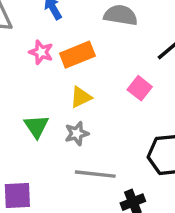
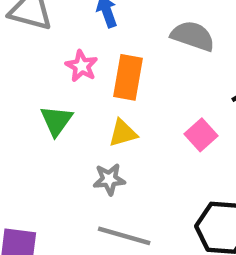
orange rectangle: (77, 55) -> (128, 77), turned -68
green triangle: (36, 126) -> (56, 121), moved

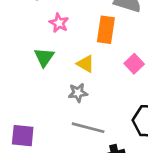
orange rectangle: (128, 77) -> (106, 30), moved
yellow triangle: (123, 133) -> (86, 64), turned 48

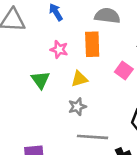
pink star: (59, 23) -> (59, 49), moved
yellow triangle: (86, 64) -> (79, 79), turned -36

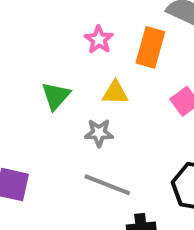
green triangle: (40, 80) -> (56, 96), moved

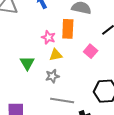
pink star: (99, 40) -> (48, 37), moved

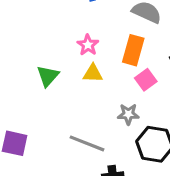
orange rectangle: (68, 29) -> (133, 50), moved
gray star: (52, 76) -> (128, 114), moved

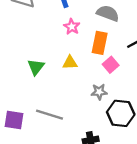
pink star: (88, 45) -> (72, 27), moved
gray line: (87, 143) -> (50, 115), moved

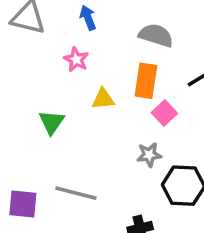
pink star: (72, 27) -> (76, 59), moved
yellow triangle: (70, 63) -> (103, 99), moved

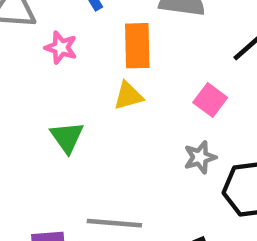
pink star: (76, 59) -> (61, 48), moved
orange rectangle: (146, 81) -> (137, 46), moved

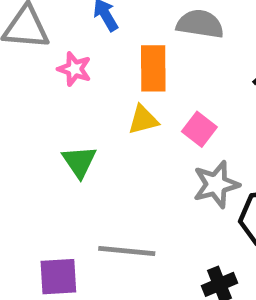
pink square: (210, 100) -> (199, 129), moved
gray star: (200, 157) -> (216, 184), size x1.4

